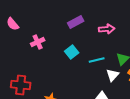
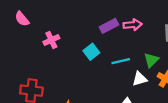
purple rectangle: (76, 22) -> (109, 26), moved
white triangle: (113, 75) -> (140, 79), turned 32

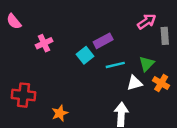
pink arrow: (133, 25) -> (147, 21), moved, turned -30
purple rectangle: (109, 26) -> (103, 41), moved

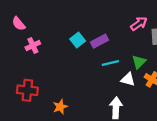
pink cross: (44, 43) -> (33, 46), moved
cyan square: (85, 55) -> (78, 40), moved
white triangle: (135, 83) -> (128, 79), turned 32

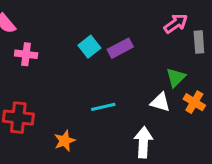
pink cross: (33, 46) -> (26, 54), turned 32
cyan line: (110, 63) -> (103, 107), moved

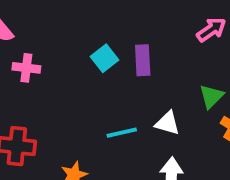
purple rectangle: (120, 48) -> (143, 60), turned -65
white triangle: (160, 102) -> (168, 123), moved

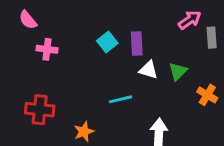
green triangle: (211, 96) -> (178, 71), moved
white triangle: (168, 123) -> (148, 70), moved

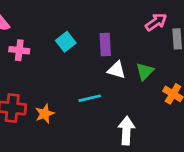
cyan square: (107, 42) -> (66, 42), moved
orange star: (84, 132) -> (45, 114), moved

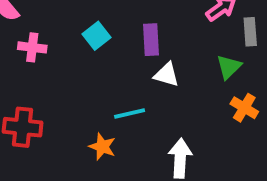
green triangle: (145, 71) -> (229, 67), moved
orange star: (45, 114) -> (102, 147), moved, turned -30

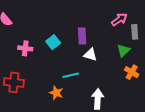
cyan square: (96, 36) -> (53, 42), moved
pink cross: (32, 47) -> (25, 48), moved

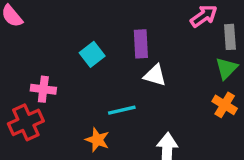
pink cross: (25, 48) -> (43, 89), moved
green triangle: (123, 50) -> (226, 68), moved
red cross: (14, 82) -> (26, 122), turned -30

